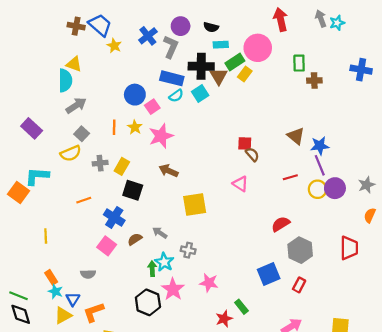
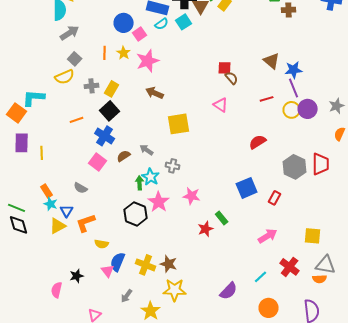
purple rectangle: (32, 128) -> (22, 143), moved, turned 48
black square: (133, 190) -> (110, 111), moved, turned 30
gray hexagon: (300, 250) -> (295, 167), moved
gray semicircle: (88, 274) -> (81, 188), turned 32

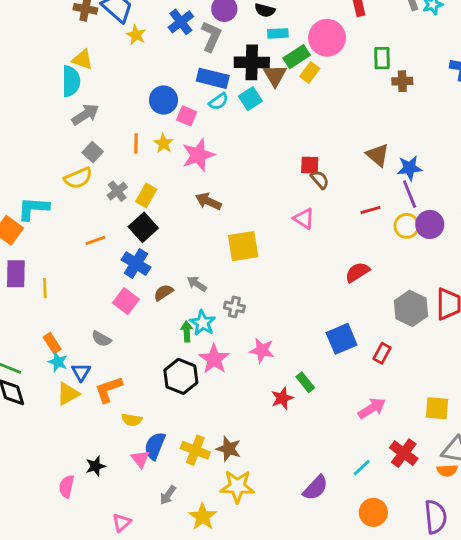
pink square: (140, 34) -> (187, 116), turned -32
gray cross: (92, 86) -> (117, 191), turned -32

